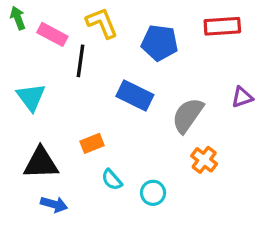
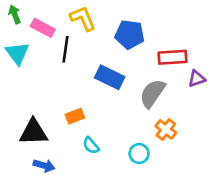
red rectangle: (222, 26) -> (173, 57), moved
cyan triangle: (31, 97) -> (17, 53), moved
cyan circle: (153, 193) -> (139, 154), moved

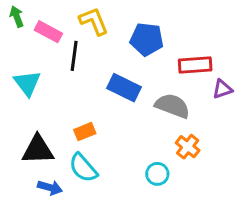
cyan triangle: (17, 53) -> (27, 83), moved
gray semicircle: (152, 93) -> (172, 106), turned 76
cyan semicircle: (91, 145) -> (83, 168), moved, size x1.5

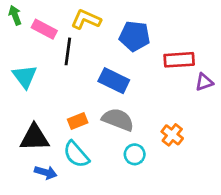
yellow L-shape: (94, 21) -> (86, 19), turned -44
gray semicircle: (172, 106) -> (118, 120), moved
cyan circle: (157, 174) -> (135, 154), moved

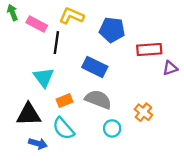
cyan triangle: (25, 76) -> (44, 77), moved

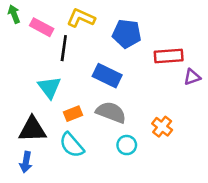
blue arrow: (38, 143) -> (26, 162), moved, turned 84

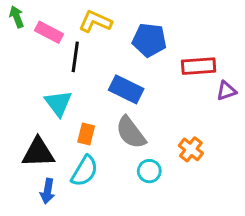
gray semicircle: (111, 112) -> (131, 132), turned -148
orange rectangle: (73, 114) -> (86, 134), turned -54
cyan semicircle: (72, 145) -> (84, 171), turned -108
blue arrow: (26, 162) -> (47, 191), moved

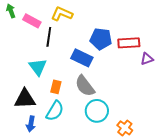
blue pentagon: (149, 40) -> (101, 39), moved
orange cross: (191, 149) -> (125, 128), moved
cyan circle: (149, 171) -> (97, 111), size x1.5

